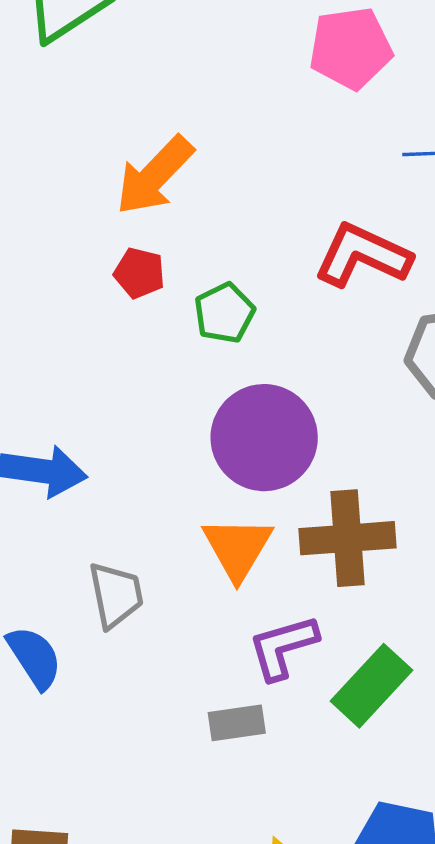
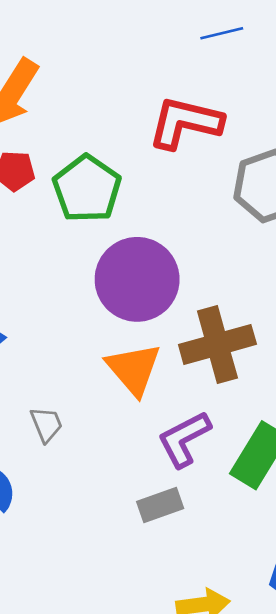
green pentagon: (224, 313) -> (87, 189), size x1.4
gray trapezoid: (116, 595) -> (46, 424), size x0.7

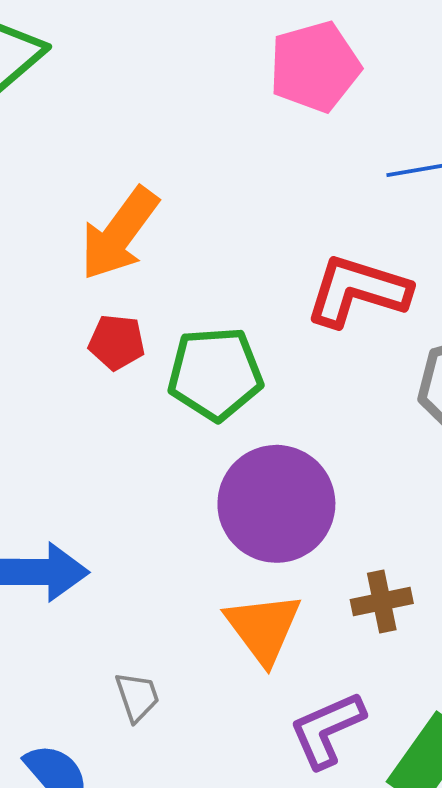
green pentagon: (87, 189) -> (215, 374), turned 30
brown cross: (217, 344) -> (382, 602), size x0.6

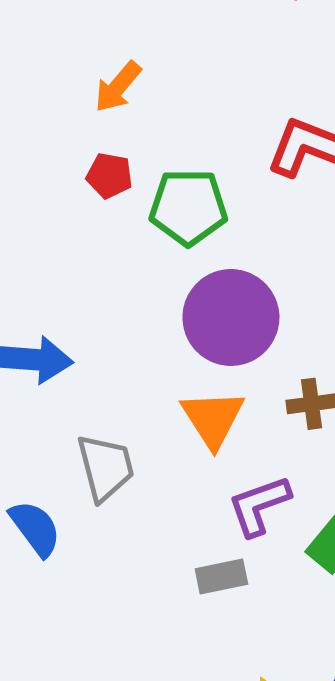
orange arrow: (119, 234) -> (118, 87), size x0.7
gray trapezoid: (137, 697) -> (105, 467), size x1.6

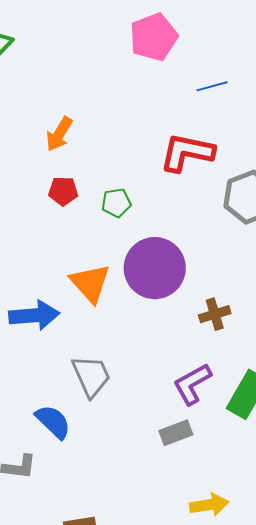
green pentagon: (188, 207) -> (116, 203), size x0.6
orange triangle: (213, 419) -> (90, 283), moved

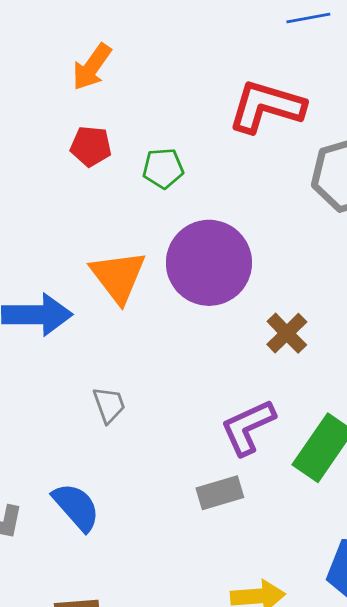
brown cross: (215, 314) -> (287, 333), turned -32
gray trapezoid: (91, 376) -> (109, 405), size x0.6
blue semicircle: (53, 422) -> (76, 507), moved

